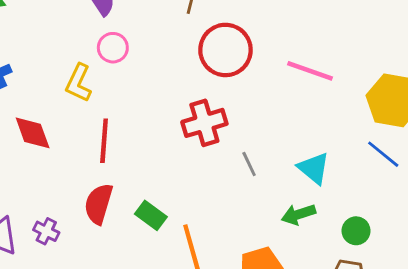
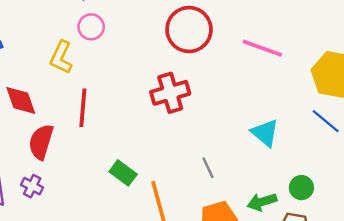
gray line: (249, 164) -> (208, 168), moved
red semicircle: (99, 204) -> (41, 142), moved
green arrow: (299, 214) -> (262, 202), moved

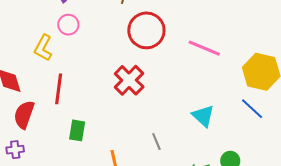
red cross: (170, 93) -> (129, 80), turned -32
green rectangle: (123, 173) -> (77, 130), moved, turned 60
purple cross: (32, 186) -> (15, 150), turned -36

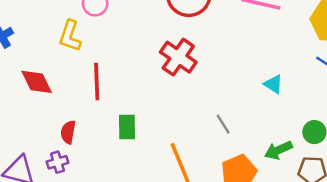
red semicircle: (24, 115) -> (68, 132), moved, size x0.7
cyan triangle: (203, 116) -> (273, 84), size x0.7

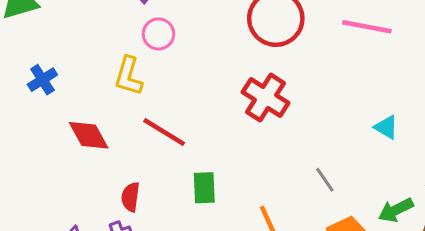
red line: (97, 82) -> (164, 132), turned -54

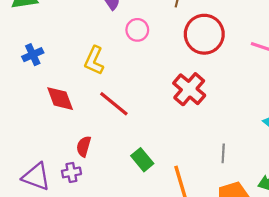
pink circle: (158, 34) -> (137, 30), moved
gray line: (325, 180) -> (223, 153), turned 30
green rectangle: (204, 188) -> (142, 160), moved, turned -45

